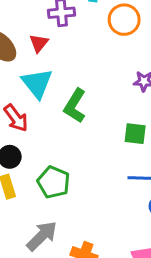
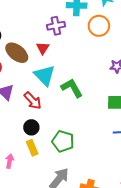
green L-shape: (75, 106) -> (72, 88), turned 125

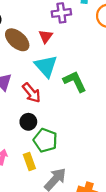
green pentagon: (63, 141) -> (45, 140), moved
yellow rectangle: (32, 148) -> (29, 162), moved

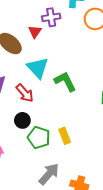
red triangle: (46, 36) -> (35, 32), moved
yellow rectangle: (29, 162) -> (65, 136), moved

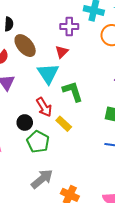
red triangle: (35, 32) -> (62, 52), moved
red arrow: (25, 93) -> (44, 107), moved
yellow rectangle: (65, 136) -> (64, 124), moved, turned -35

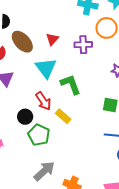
purple cross: (69, 27) -> (83, 45), moved
red triangle: (62, 52) -> (52, 39), moved

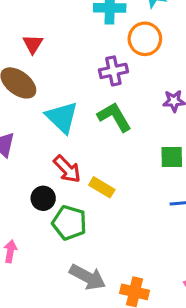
red triangle: (52, 39) -> (33, 44), moved
green L-shape: (71, 84) -> (114, 117), moved
gray arrow: (44, 171) -> (88, 277), turned 80

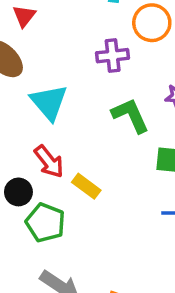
green L-shape: (114, 117) -> (130, 115), moved

